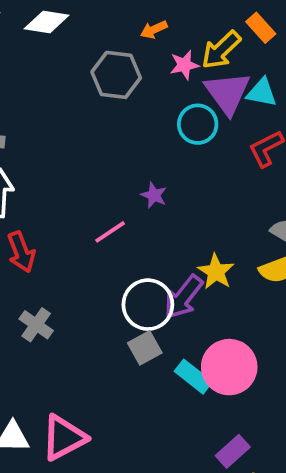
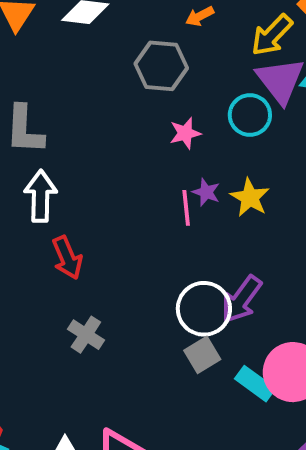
pink star: (184, 65) -> (185, 133), moved
pink line: (110, 232) -> (186, 208), moved, turned -60
yellow star: (216, 272) -> (250, 198), moved

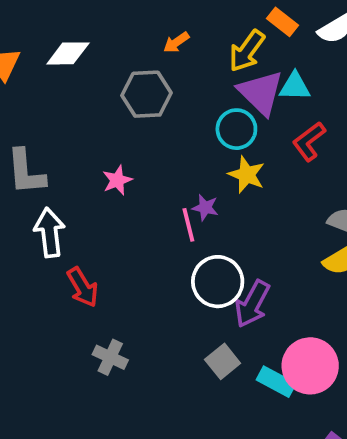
pink star: (185, 133) -> (117, 180), moved
yellow star: (250, 198) -> (247, 175), moved
white circle: (204, 309) -> (218, 282), moved

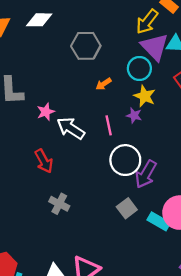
orange arrow: (176, 42) -> (104, 84), moved
pink star: (117, 180) -> (46, 112), moved
purple star: (205, 208) -> (134, 115), moved
white arrow: (50, 233) -> (71, 128), moved, turned -52

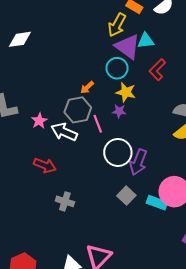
gray hexagon: (86, 46) -> (78, 110), moved
red arrow: (44, 161) -> (45, 165), turned -30

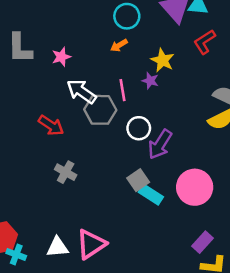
cyan circle: (117, 68) -> (127, 16), moved
gray hexagon: (78, 110) -> (100, 110), moved
pink star: (39, 121) -> (61, 57), moved
white circle: (118, 152) -> (139, 128), size x0.7
cyan rectangle: (157, 203) -> (151, 195), moved

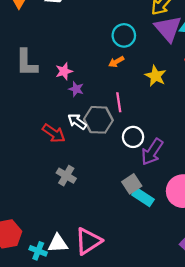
purple star: (150, 81) -> (76, 89), moved
white arrow: (82, 91) -> (77, 122), moved, size x0.7
cyan cross: (16, 255) -> (38, 251), moved

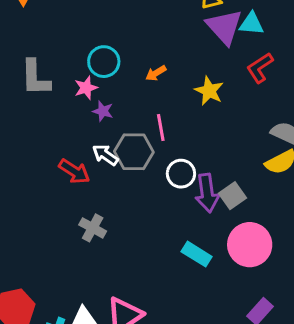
cyan circle: (124, 35) -> (104, 62), moved
purple arrow: (152, 152) -> (207, 193), turned -40
gray square: (132, 184) -> (233, 196), moved

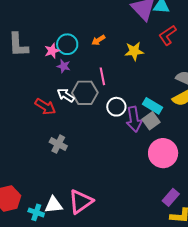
cyan circle: (104, 62) -> (67, 44), moved
yellow star: (209, 91) -> (134, 51), turned -30
cyan rectangle: (197, 254) -> (152, 106), moved

